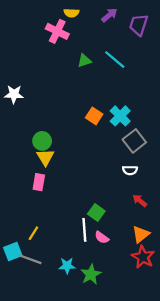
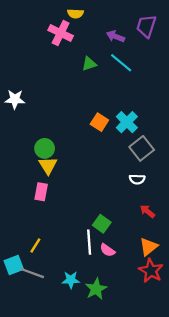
purple arrow: (109, 15) -> (115, 36), moved, turned -119

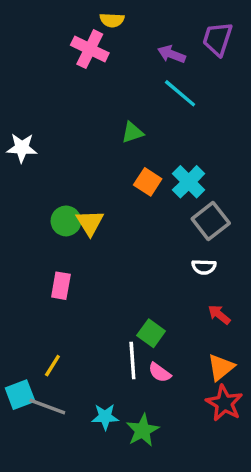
green triangle: (89, 64) -> (132, 132), moved
yellow triangle: (48, 166) -> (90, 223), moved

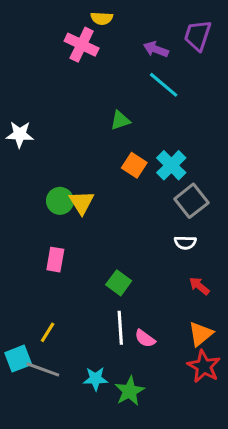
green square: (151, 333) -> (119, 283), moved

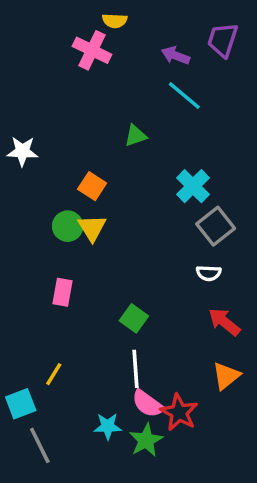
orange square: (134, 165) -> (92, 186), moved
red arrow: (199, 286) -> (224, 322), size x1.4
pink semicircle: (145, 339) -> (148, 404), moved, size x1.4
red star: (204, 366) -> (179, 412), moved
gray line: (43, 369) -> (40, 445), moved, turned 44

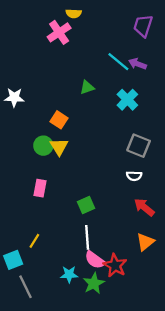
pink cross: (92, 50) -> (59, 32), turned 30
purple arrow: (176, 56) -> (137, 64), moved
cyan cross: (193, 186) -> (127, 100), moved
gray square: (216, 226) -> (139, 146), turned -30
green square: (134, 318) -> (86, 205), turned 30

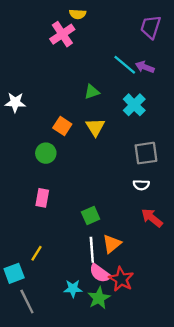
gray square: (139, 146) -> (146, 153), turned -30
yellow triangle: (59, 147) -> (95, 127), moved
orange triangle: (145, 242) -> (112, 244), moved

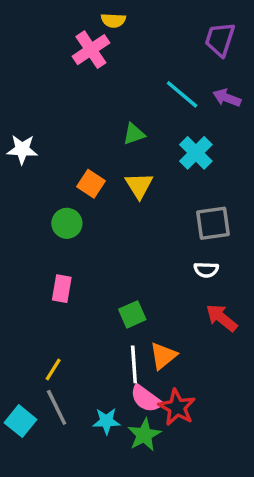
purple arrow: (145, 67) -> (227, 98), moved
cyan square: (14, 273) -> (20, 421), moved, turned -30
gray line: (27, 302) -> (57, 407), moved

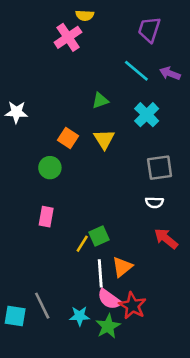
purple trapezoid: (220, 39) -> (149, 30), moved
yellow line: (53, 369) -> (82, 244), moved
cyan square: (20, 421) -> (15, 316), turned -30

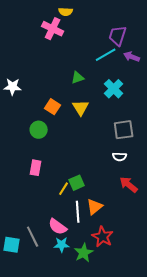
purple trapezoid: (149, 30) -> (118, 36), moved
pink cross: (68, 37) -> (53, 29), turned -30
cyan line: (136, 71) -> (106, 55), turned -70
pink semicircle: (109, 299) -> (58, 227), moved

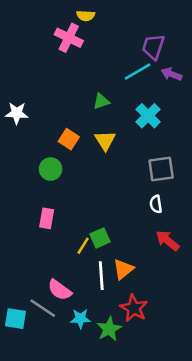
white semicircle: (120, 157) -> (156, 204), turned 80
pink semicircle: (58, 227) -> (60, 290), moved
gray line: (33, 237) -> (43, 308), turned -30

